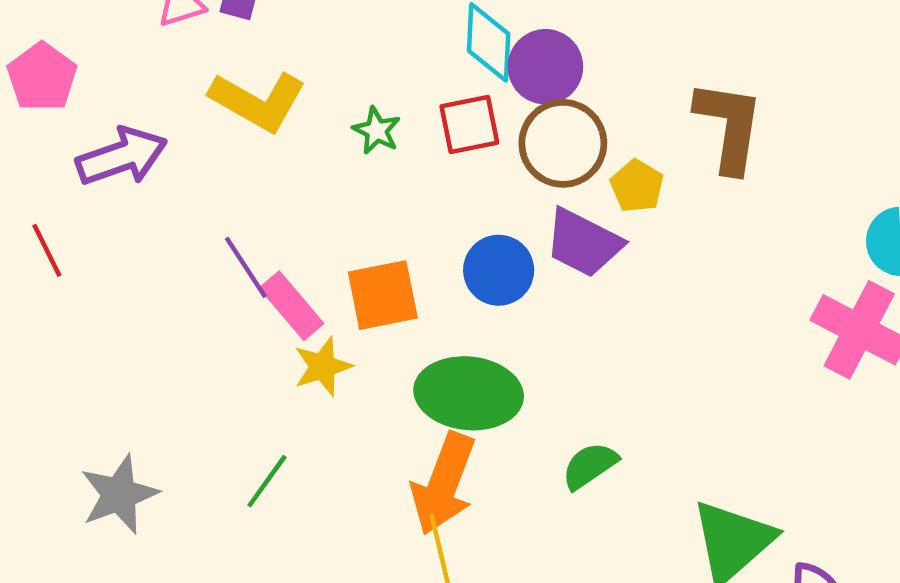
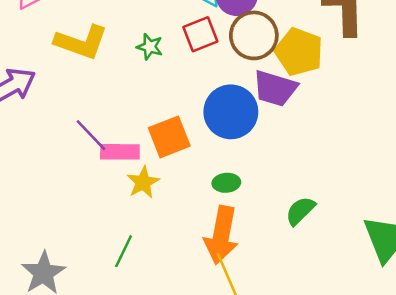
yellow pentagon: (637, 186) -> (299, 52), size x1.6
blue circle: (499, 270) -> (231, 112), size x1.4
pink rectangle: (292, 306) -> (120, 152), turned -39
green ellipse: (469, 393) -> (226, 183), size x0.5

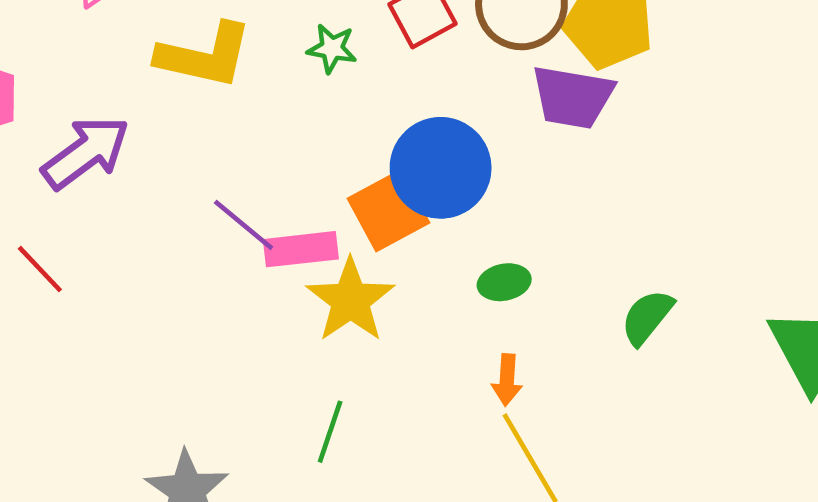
blue circle: (231, 112) -> (441, 168), moved
yellow star: (143, 182) -> (350, 300), size x1.4
orange arrow: (221, 235) -> (507, 380), size x0.5

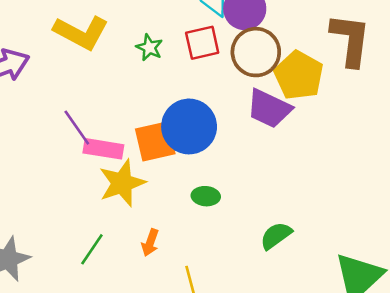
orange arrow: (507, 380) -> (150, 243), moved

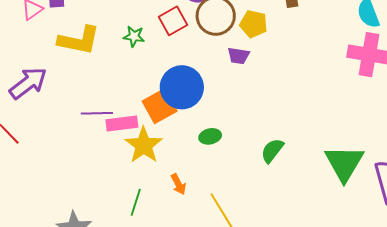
yellow pentagon: (299, 75) -> (254, 24), size x0.7
purple trapezoid: (269, 109) -> (238, 56), size x0.6
purple line: (77, 128) -> (97, 113), turned -40
orange arrow: (150, 243) -> (178, 184), turned -30

